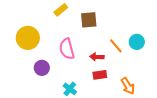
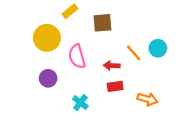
yellow circle: (28, 38) -> (47, 38), moved
orange arrow: (128, 86) -> (147, 99), turned -42

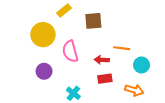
cyan circle: (158, 48) -> (142, 65), moved
orange line: (134, 53) -> (122, 48), turned -42

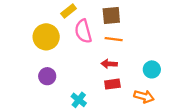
brown square: (93, 21) -> (111, 15), moved
orange line: (122, 48) -> (114, 39), moved
pink semicircle: (70, 51) -> (83, 31), moved

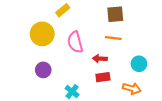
brown square: (111, 15) -> (115, 14), moved
pink semicircle: (83, 31) -> (75, 42), moved
orange line: (114, 39) -> (113, 38), moved

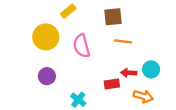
brown square: (115, 14) -> (113, 17), moved
red arrow: (100, 59) -> (129, 73), moved

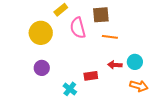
pink semicircle: (82, 46) -> (78, 28), moved
red rectangle: (112, 84) -> (91, 76), moved
orange arrow: (143, 96) -> (139, 86), moved

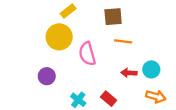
pink semicircle: (78, 28) -> (87, 54), moved
yellow circle: (41, 33) -> (59, 37), moved
red rectangle: (91, 76) -> (109, 99), moved, turned 48

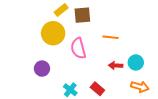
brown square: (113, 17) -> (82, 15), moved

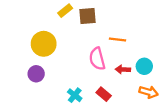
yellow circle: (53, 33) -> (44, 44), moved
pink semicircle: (78, 48) -> (97, 59), moved
purple circle: (42, 69) -> (36, 74), moved

